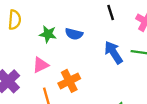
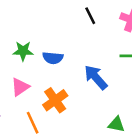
blue semicircle: (74, 34) -> (53, 58), moved
blue arrow: (114, 52) -> (96, 77), moved

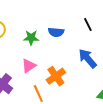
black line: (90, 16) -> (88, 24), moved
blue semicircle: (53, 58) -> (56, 32), moved

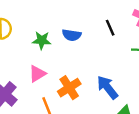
blue arrow: (88, 58) -> (107, 87), moved

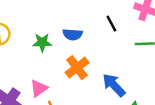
pink triangle: (37, 74) -> (39, 88), moved
orange cross: (69, 88) -> (77, 68), moved

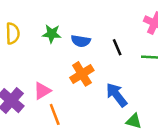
black line: (111, 24) -> (117, 47), moved
green star: (42, 42) -> (52, 34), moved

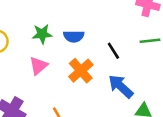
black line: (117, 47) -> (113, 51), moved
pink triangle: (42, 91) -> (38, 66), moved

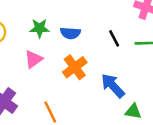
black line: (113, 51) -> (114, 38), moved

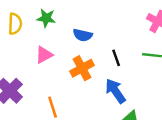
green star: (40, 28) -> (46, 18), moved
black line: (114, 38) -> (116, 58), moved

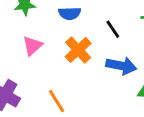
blue arrow: (115, 91) -> (121, 66), turned 150

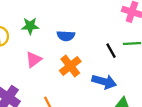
black line: (113, 29) -> (111, 51), moved

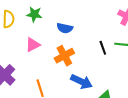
blue arrow: (104, 82) -> (81, 82), moved

